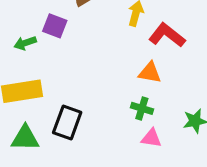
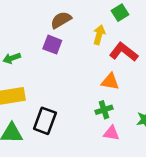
purple square: (55, 26) -> (52, 45), moved
green cross: (142, 108) -> (104, 110), turned -35

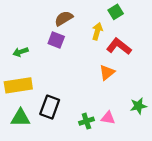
orange triangle: (110, 81) -> (107, 72), turned -49
green cross: (104, 110) -> (86, 121), moved

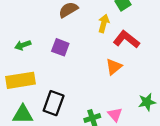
purple square: (56, 40) -> (60, 47), moved
pink triangle: (108, 118) -> (115, 115), turned 40

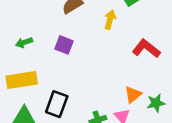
red L-shape: (126, 39) -> (146, 49), moved
orange triangle: (114, 67) -> (133, 95), moved

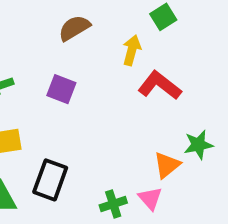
red L-shape: (146, 49) -> (160, 85), moved
green star: (156, 103) -> (198, 145), moved

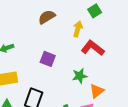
purple square: (61, 89) -> (48, 59), moved
green star: (198, 145) -> (80, 76), moved

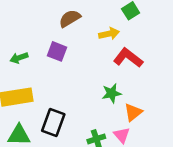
yellow arrow: (78, 29) -> (109, 34), turned 63
purple square: (48, 59) -> (57, 51), moved

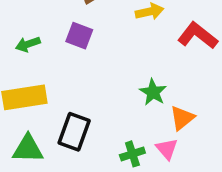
red L-shape: (128, 58) -> (198, 36), moved
green star: (112, 93) -> (153, 92), turned -30

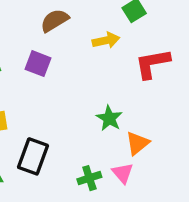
red L-shape: (198, 36) -> (152, 64), turned -48

